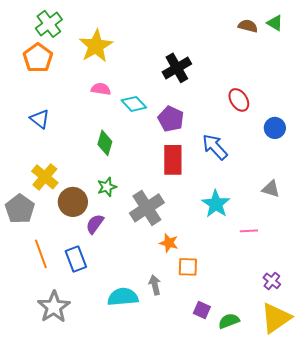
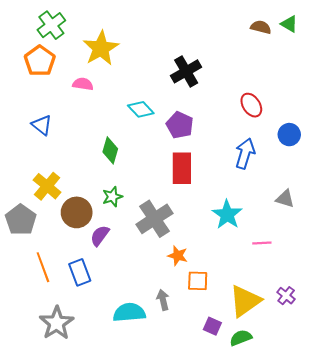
pink semicircle: (101, 89) -> (83, 84), moved
blue arrow: (215, 147) -> (245, 154), moved, turned 60
yellow triangle: (276, 318) -> (245, 301), moved

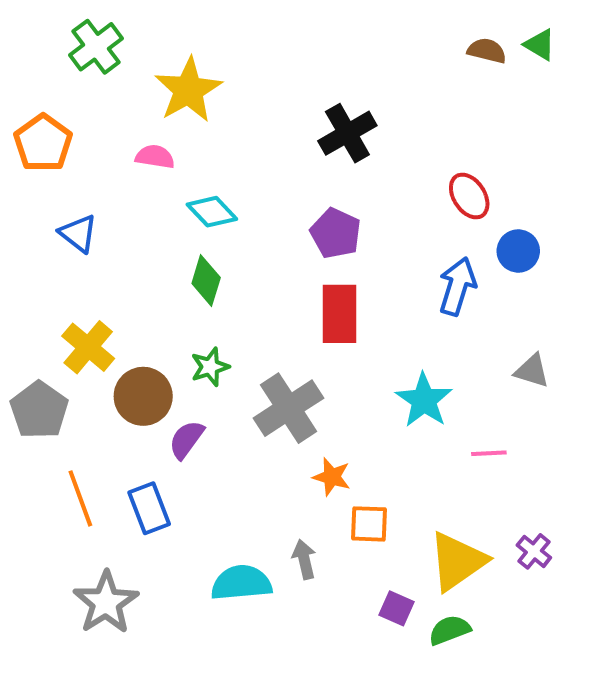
orange pentagon: (40, 61) -> (43, 143), moved
cyan diamond: (141, 109) -> (212, 212), moved
blue circle: (289, 135) -> (518, 251), moved

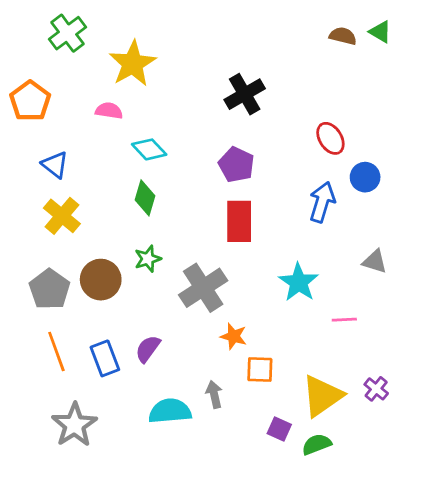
yellow cross: (88, 347) -> (62, 216), moved
gray pentagon: (39, 410) -> (49, 289), moved
purple semicircle: (186, 440) -> (148, 349), moved

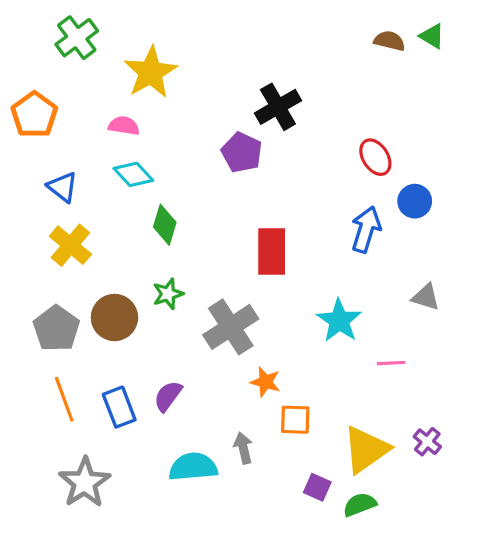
cyan diamond: (149, 149) -> (133, 174), moved
purple pentagon: (236, 165) -> (242, 152), moved

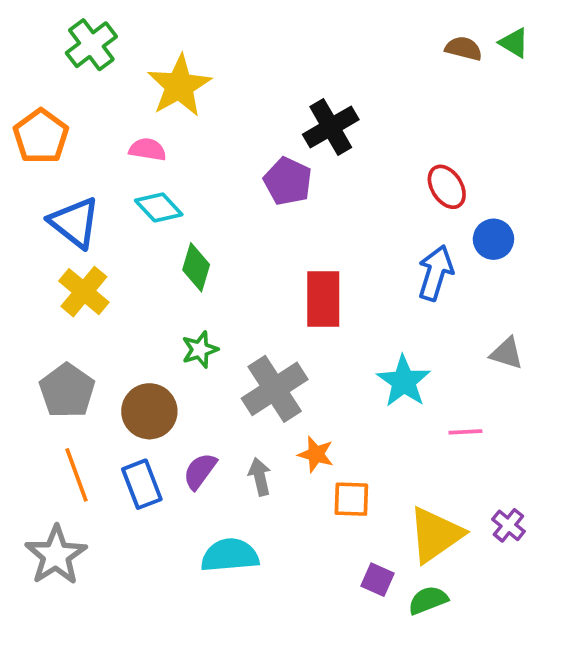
blue triangle: (63, 187) -> (75, 222), size x1.4
brown circle: (114, 317) -> (149, 411), moved
gray arrow: (243, 448) -> (260, 477), moved
gray star: (85, 483) -> (56, 555), moved

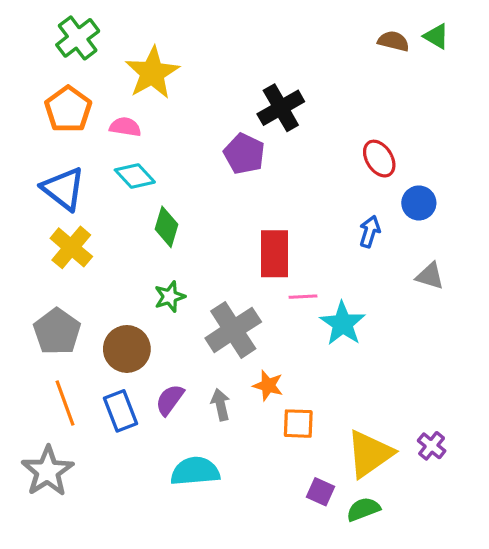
orange pentagon: (41, 136) -> (68, 109), moved
blue arrow: (436, 273) -> (370, 232), size x0.7
gray triangle: (507, 353) -> (430, 276), moved
pink line: (465, 432) -> (303, 297), moved

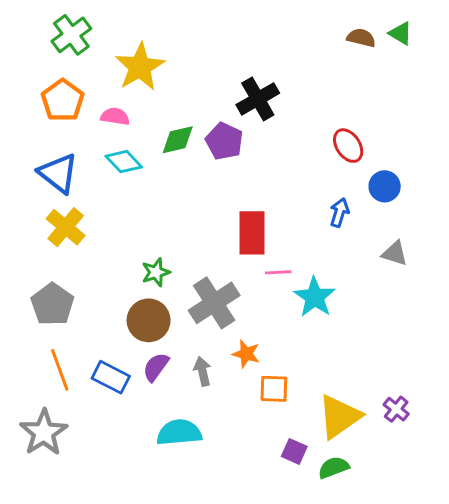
green diamond: (167, 227) -> (178, 140), moved, turned 60
brown circle: (127, 349) -> (149, 320), moved
blue rectangle: (121, 411) -> (111, 377), turned -42

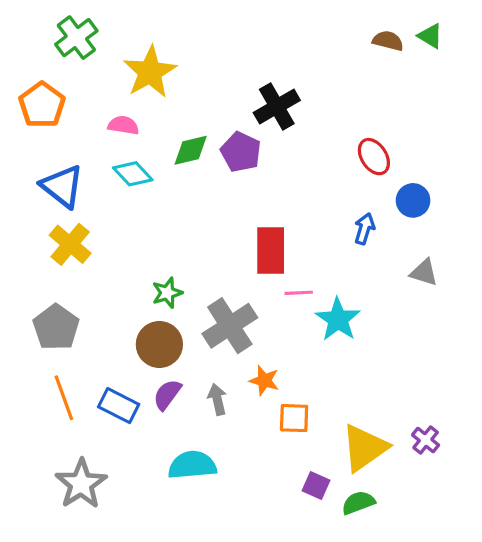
orange pentagon: (63, 100) -> (42, 105), moved
gray star: (44, 433) -> (81, 484), moved

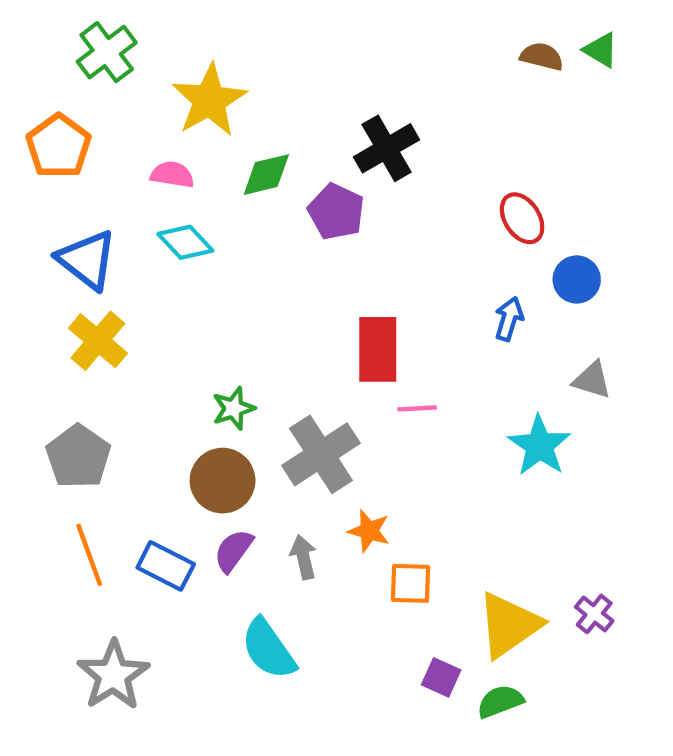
green diamond: (191, 150) -> (266, 175), moved
cyan star: (338, 319) -> (540, 446), moved
cyan semicircle: (192, 465) -> (268, 649), turned -120

